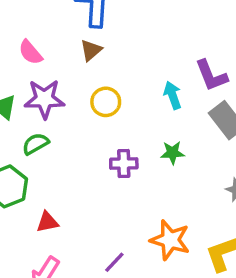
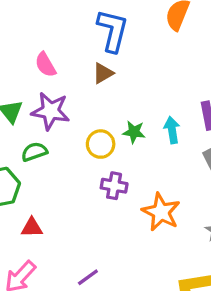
yellow circle: (106, 102) -> (101, 144), moved
green star: (173, 153) -> (134, 132), moved
orange star: (170, 240) -> (161, 212), moved

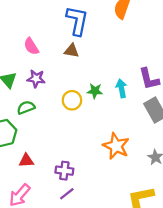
brown triangle: (103, 73) -> (72, 51), turned 42
purple star: (51, 111) -> (36, 79), size x0.7
purple cross: (114, 186) -> (64, 171), moved

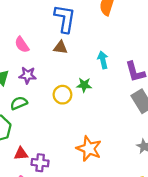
cyan arrow: (121, 88) -> (103, 60), moved
orange star: (116, 146) -> (89, 149), moved
purple cross: (64, 171) -> (40, 163), moved

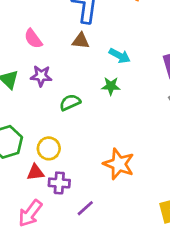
cyan arrow: (103, 60) -> (120, 56), moved, turned 133
yellow circle: (62, 95) -> (49, 148), moved
green semicircle: (19, 103) -> (70, 102), moved

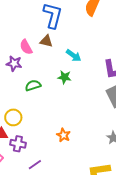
pink semicircle: (33, 39) -> (26, 47), moved
orange star: (119, 164) -> (63, 135), size x0.6

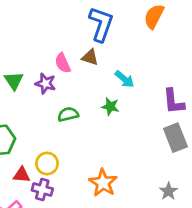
yellow circle: (13, 117) -> (47, 164), moved
orange star: (63, 135) -> (103, 183), size x1.5

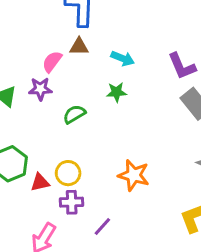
pink semicircle: (63, 63) -> (52, 62), turned 78
red triangle: (22, 175) -> (40, 182), moved

